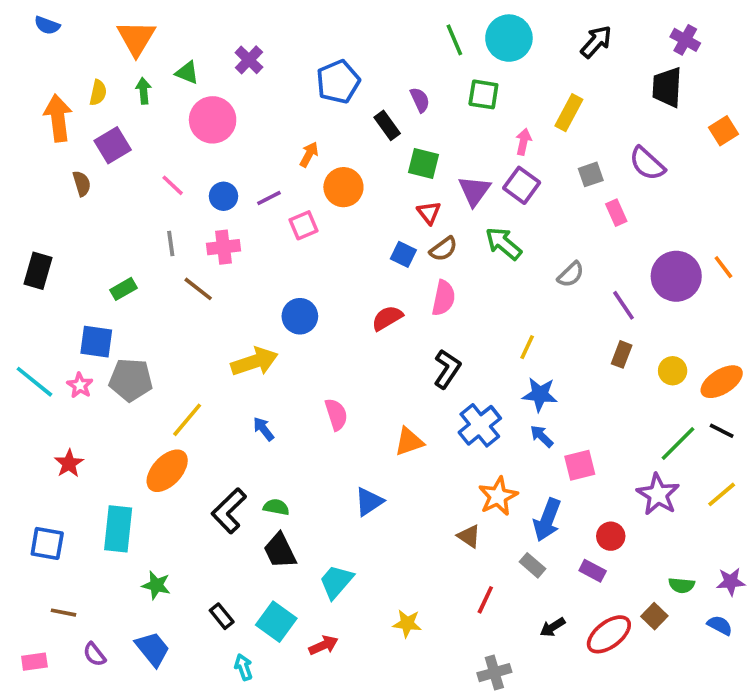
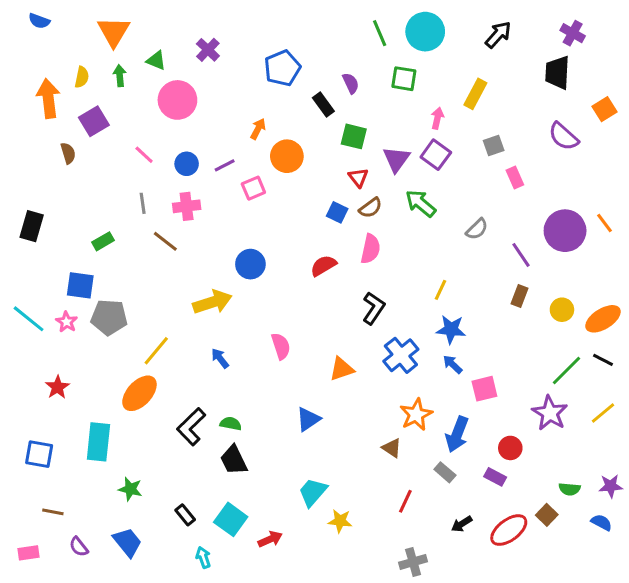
purple semicircle: (647, 164) -> (563, 136), moved
cyan trapezoid: (336, 582) -> (313, 492), moved

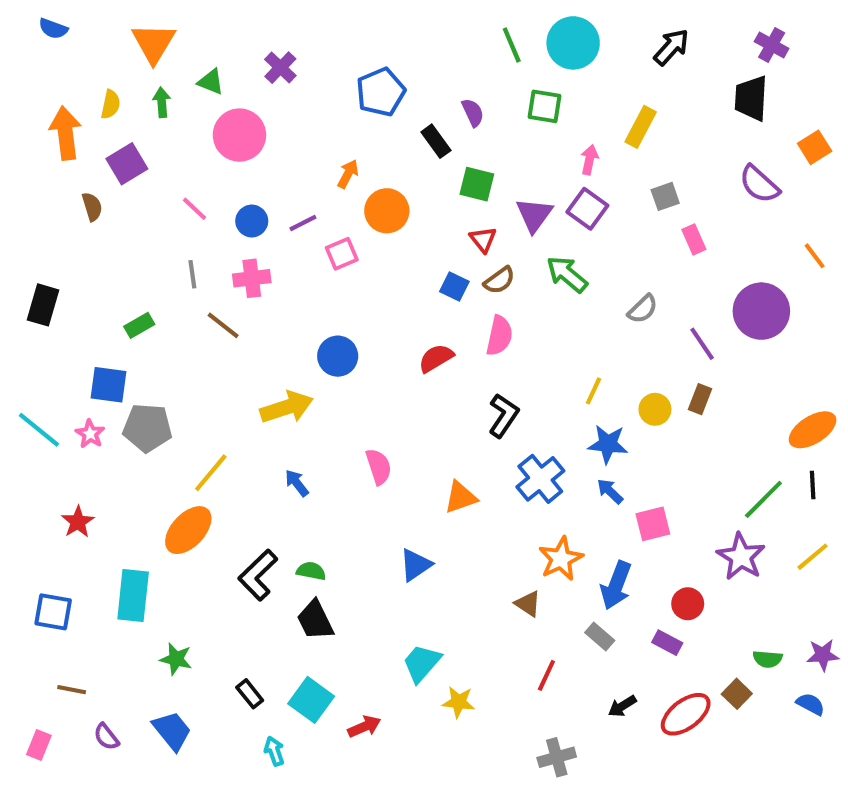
orange line: (605, 223) -> (815, 256), moved
yellow circle: (562, 310) -> (655, 409), moved
black line: (603, 360) -> (813, 485), turned 60
pink rectangle: (29, 553) -> (39, 745), turned -60

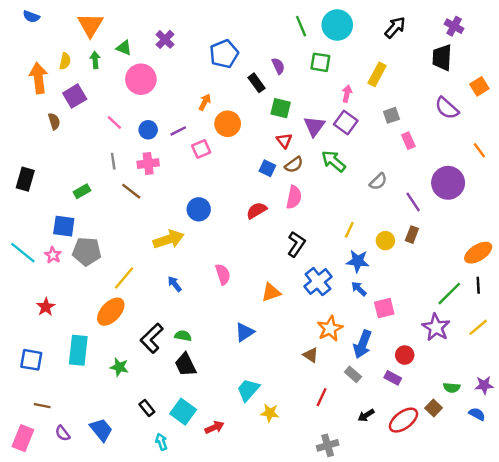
green star: (176, 659) -> (119, 367), moved
pink rectangle: (39, 745) -> (23, 438), size x1.5

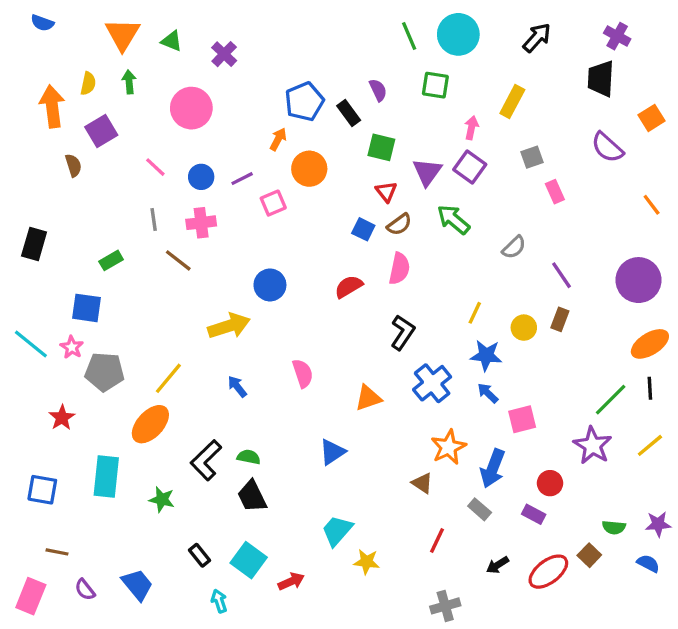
green triangle: (124, 48) -> (172, 41), moved
blue pentagon: (224, 54) -> (304, 102), moved
purple circle: (448, 183) -> (638, 280), moved
gray pentagon: (87, 251) -> (105, 372), moved

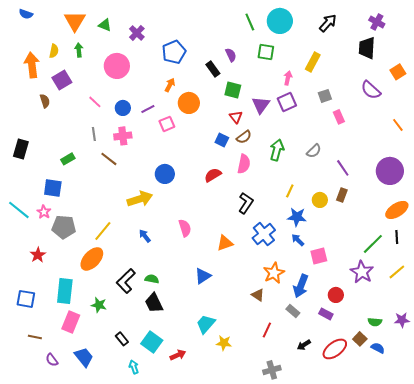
blue pentagon: (304, 102) -> (174, 52), moved
purple square: (470, 167) -> (287, 102), turned 30
green arrow: (453, 219) -> (277, 150), moved, turned 65
blue semicircle: (648, 563) -> (378, 348), moved
pink rectangle: (31, 596) -> (71, 322), moved

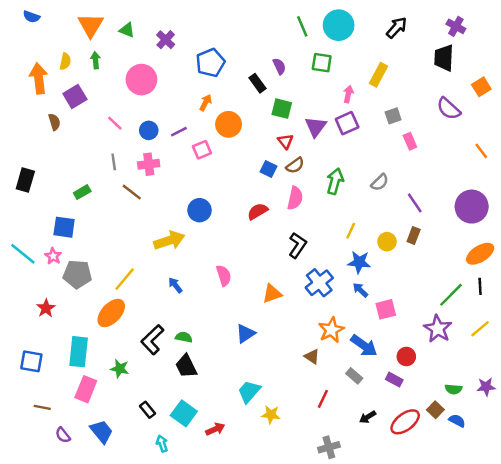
blue arrow: (301, 286) -> (364, 346), turned -75

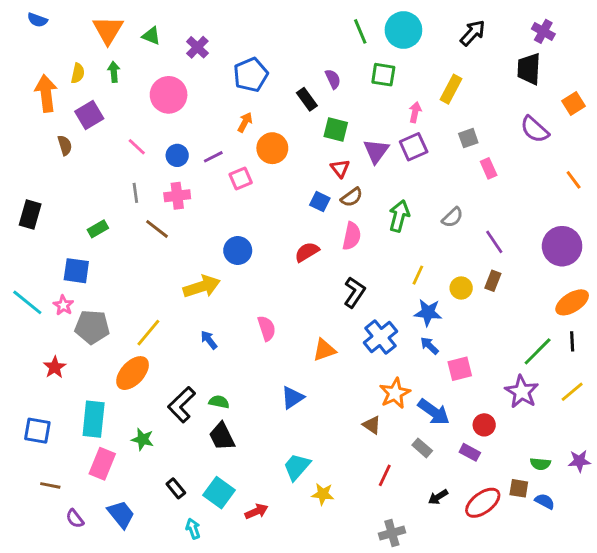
brown square: (435, 410) -> (519, 488), turned -35

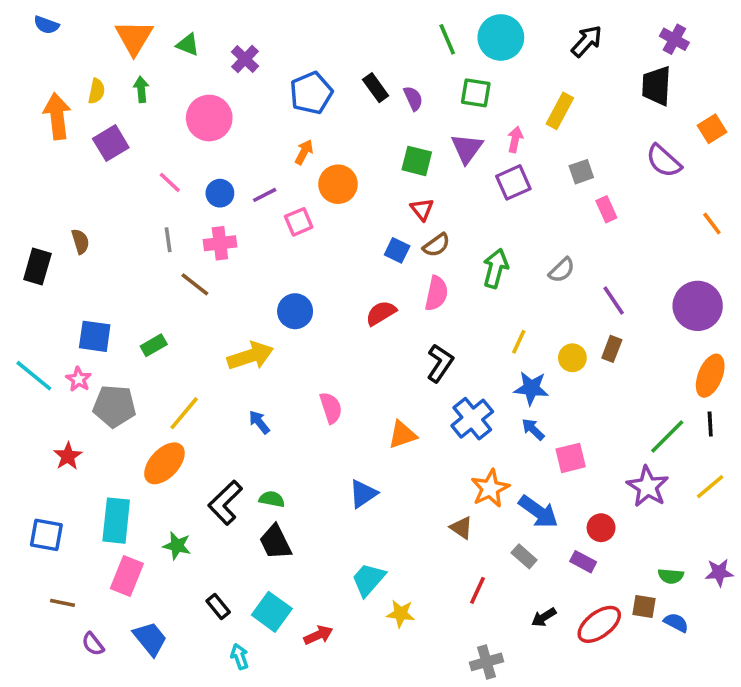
black rectangle: (307, 99) -> (376, 88), moved
brown semicircle: (65, 145) -> (80, 241), moved
purple triangle: (376, 151) -> (467, 148), moved
green rectangle: (98, 229) -> (154, 345), moved
orange ellipse: (572, 302) -> (710, 376), turned -36

